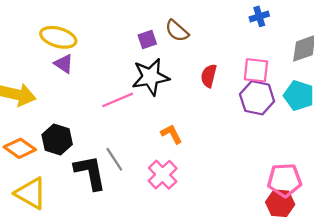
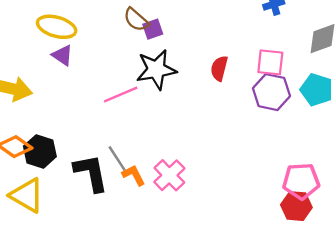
brown semicircle: (177, 31) -> (136, 20), moved
orange L-shape: (171, 134) -> (134, 175), moved
black hexagon: (57, 139) -> (40, 151), moved

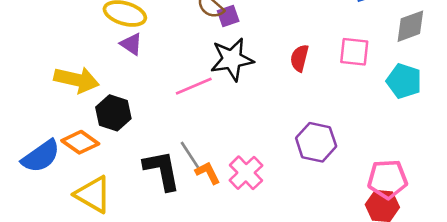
purple hexagon: (271, 92) -> (316, 142), moved
black hexagon: (40, 151) -> (113, 113), moved

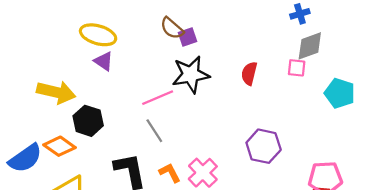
gray diamond: (410, 26) -> (310, 46), moved
pink square: (354, 52) -> (297, 68), size x0.7
gray line: (190, 155) -> (154, 131), moved

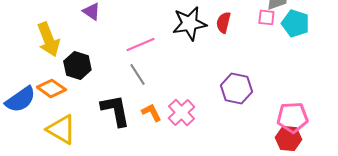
black star: (191, 74) -> (189, 23), moved
yellow arrow: (56, 92) -> (48, 39), turned 56
cyan pentagon: (340, 93) -> (295, 23), moved

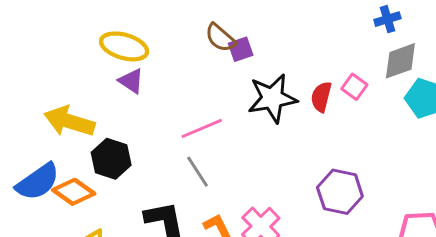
pink square: (266, 17) -> (354, 87), moved, turned 30
yellow arrow: (48, 39) -> (69, 121), turned 128
blue semicircle: (20, 99) -> (38, 182), moved

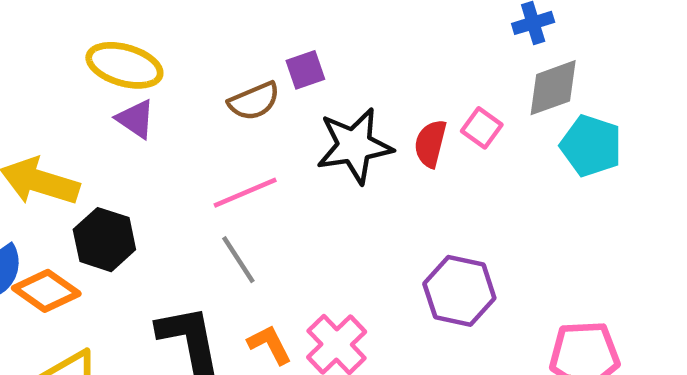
brown semicircle: (220, 38) -> (254, 101), moved, turned -64

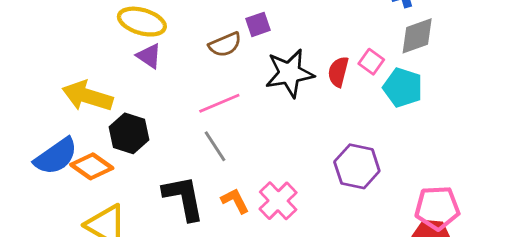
cyan pentagon: (591, 146) -> (403, 88), moved

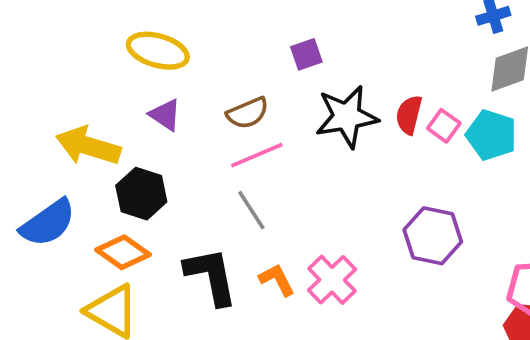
brown semicircle: (225, 45) -> (248, 113), moved
purple triangle: (149, 56) -> (165, 115), moved
pink square: (371, 62) -> (444, 126), moved
orange diamond: (92, 166) -> (123, 252), moved

